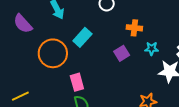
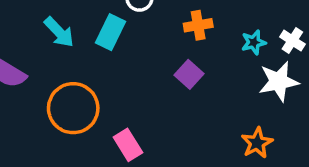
cyan rectangle: (82, 37) -> (110, 32), moved
cyan star: (152, 49) -> (254, 42), moved

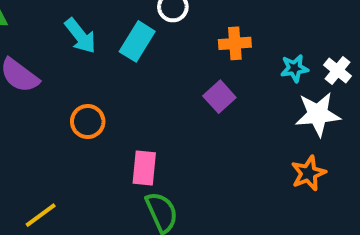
orange circle: (73, 108) -> (88, 122), size x0.6
orange star: (257, 143) -> (308, 173), moved
pink rectangle: (128, 145) -> (144, 168), turned 32

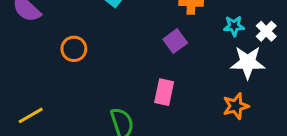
pink rectangle: (144, 168) -> (164, 92), moved

